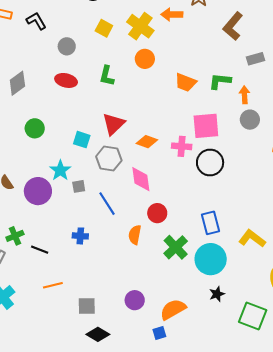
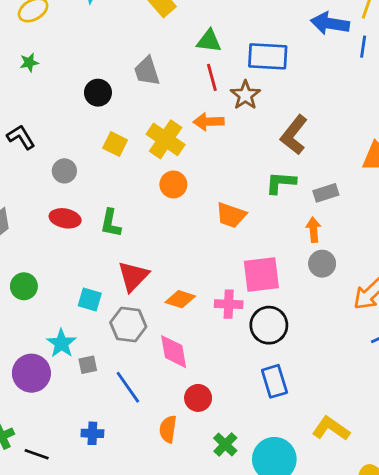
gray rectangle: (255, 59) -> (326, 193), moved
green L-shape: (107, 76) -> (111, 223), moved
green L-shape: (220, 81) -> (281, 183), moved
blue rectangle: (210, 223) -> (274, 381), moved
green cross: (176, 247) -> (225, 444), size x0.7

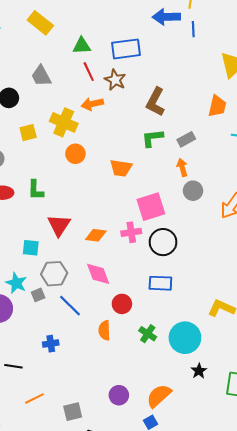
yellow square: (115, 144) -> (28, 133), turned -30
gray hexagon: (128, 325) -> (54, 274), moved
blue rectangle: (274, 381) -> (160, 283), moved, turned -60

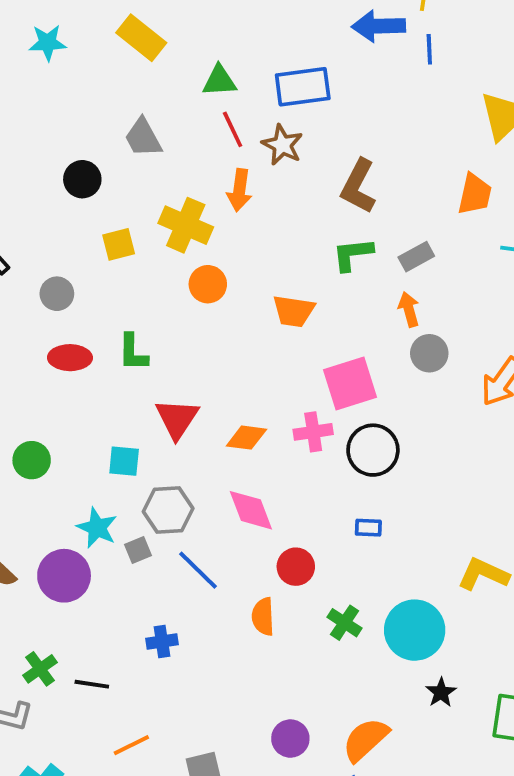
orange arrow: (92, 104) -> (239, 190), turned -70
blue rectangle: (160, 283) -> (368, 528), size x0.6

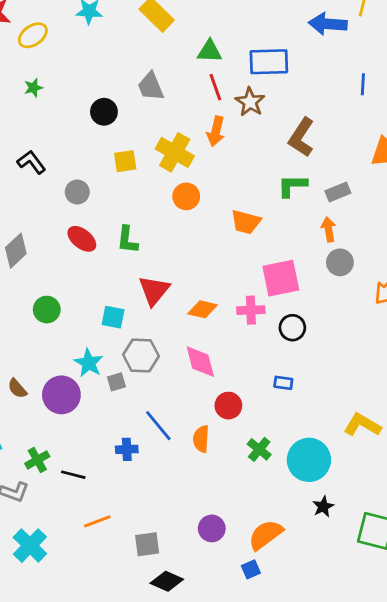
blue line: (429, 49) -> (363, 84), moved
red ellipse: (70, 358) -> (82, 239), turned 32
black circle: (373, 450) -> (292, 328), size x0.7
blue line: (198, 570) -> (158, 426), moved

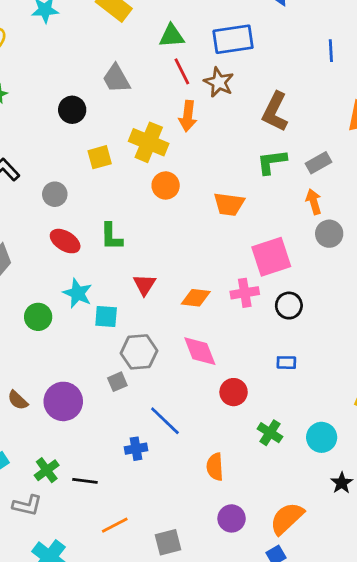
red triangle: (154, 290) -> (144, 285), size x0.7
cyan star: (89, 363) -> (78, 293), moved
orange semicircle: (201, 439) -> (215, 467), moved
cyan circle: (309, 460) -> (322, 437), size x0.7

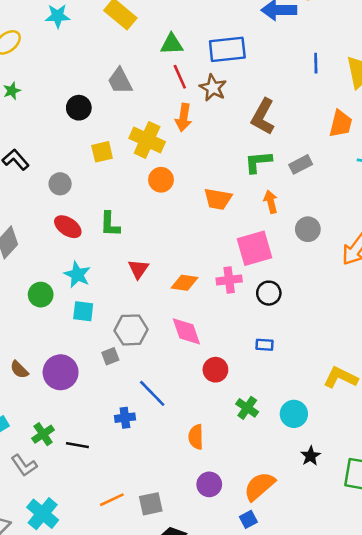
orange arrow: (314, 202) -> (271, 202), moved
cyan square: (106, 317) -> (83, 311), moved
gray L-shape: (27, 505) -> (24, 465), turned 40
orange line: (115, 525) -> (112, 500), moved

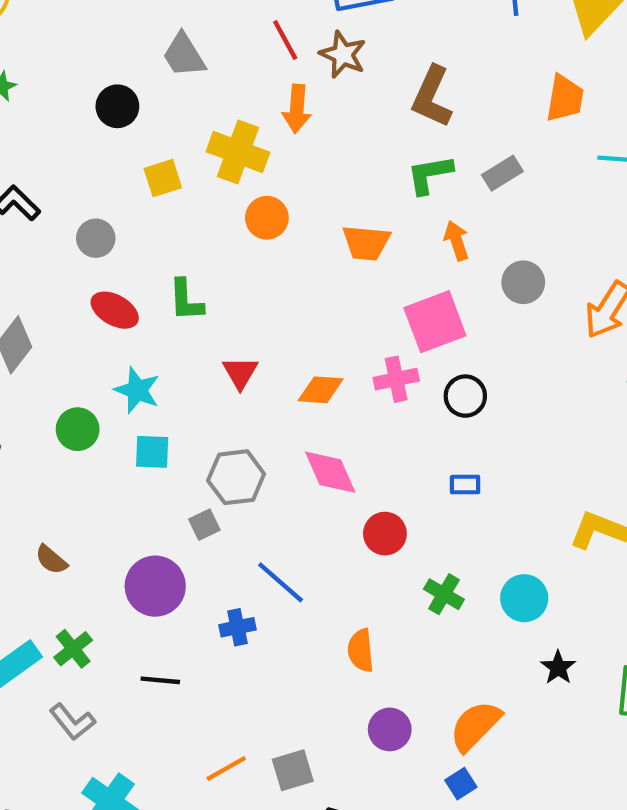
purple circle: (61, 372) -> (155, 586), moved
green cross: (43, 434) -> (73, 649), moved

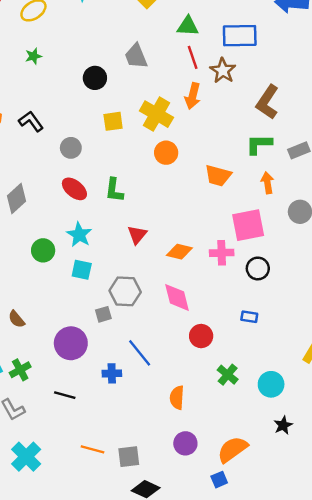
orange line: (226, 768) -> (93, 449), turned 35

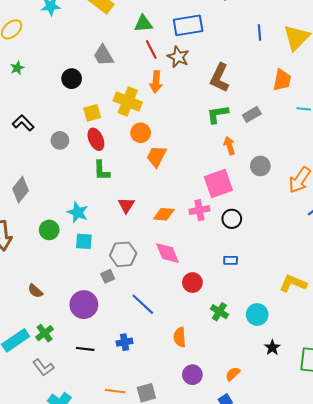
orange trapezoid: (218, 176) -> (156, 156), moved, turned 110
red ellipse: (74, 189) -> (96, 139), moved, turned 35
blue cross: (112, 373) -> (125, 342), moved
orange semicircle: (232, 449) -> (233, 374), size x0.6

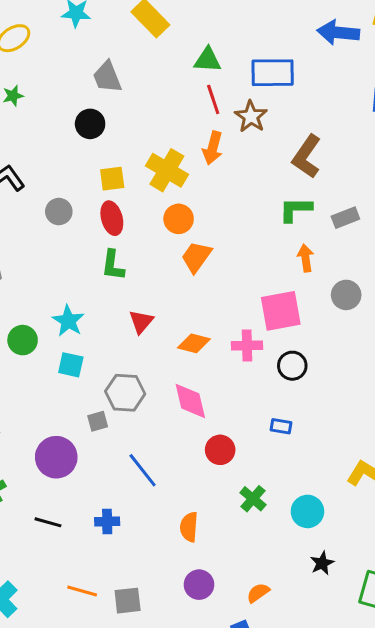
gray trapezoid: (103, 55) -> (107, 77), moved

